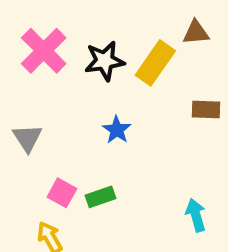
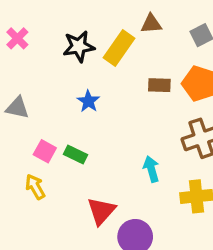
pink cross: (44, 51) -> (17, 38), moved, size x0.6
gray triangle: (27, 138) -> (17, 108), turned -45
green rectangle: (100, 197) -> (75, 154), turned 45

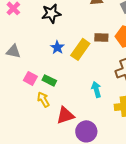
yellow rectangle: (119, 48) -> (80, 49), moved
yellow arrow: (35, 187) -> (43, 99), moved
red triangle: (101, 211) -> (65, 115), turned 30

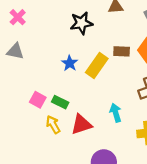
black star: (51, 13) -> (81, 23), moved
gray triangle: (13, 51) -> (15, 51), moved
red triangle: (65, 115) -> (81, 125), moved

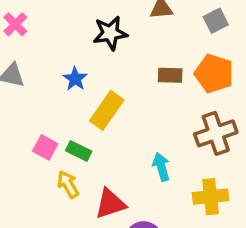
blue star: (70, 63) -> (75, 79), moved
yellow rectangle: (97, 66) -> (107, 110), moved
red triangle: (81, 125) -> (110, 204), moved

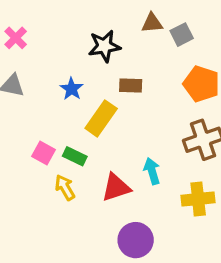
gray square: (216, 21) -> (182, 35), moved
brown rectangle: (170, 75) -> (131, 86), moved
red triangle: (110, 204) -> (116, 187), moved

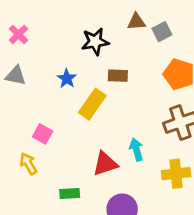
green rectangle: (75, 156) -> (70, 194), moved, turned -30
yellow arrow: (65, 187) -> (28, 164), moved

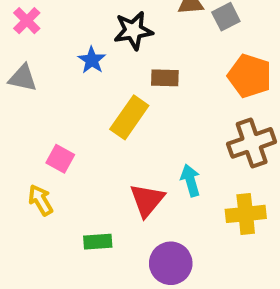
blue star: (67, 79) -> (92, 60), moved
red triangle: (105, 164) -> (147, 200), turned -32

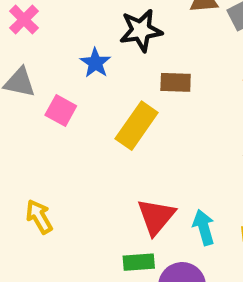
pink square: (60, 159) -> (61, 111), moved
cyan arrow: (190, 180) -> (204, 227), moved
green rectangle: (98, 242) -> (139, 262), moved

